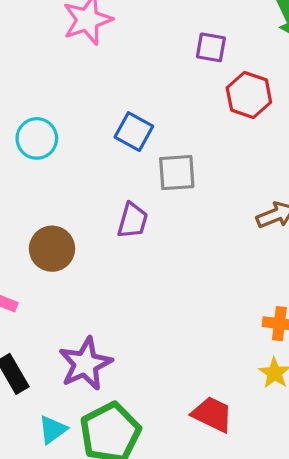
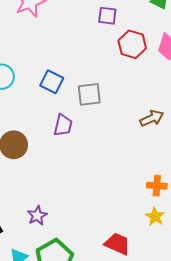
blue square: (134, 132) -> (52, 82), moved
purple star: (85, 364) -> (37, 216), size x0.6

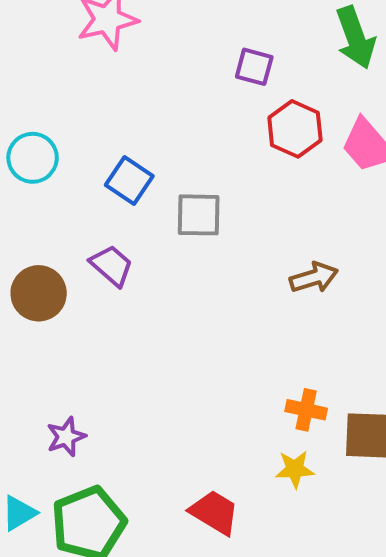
purple trapezoid: (63, 125) -> (112, 266), moved, turned -70
yellow star: (155, 217) -> (295, 469), turned 30

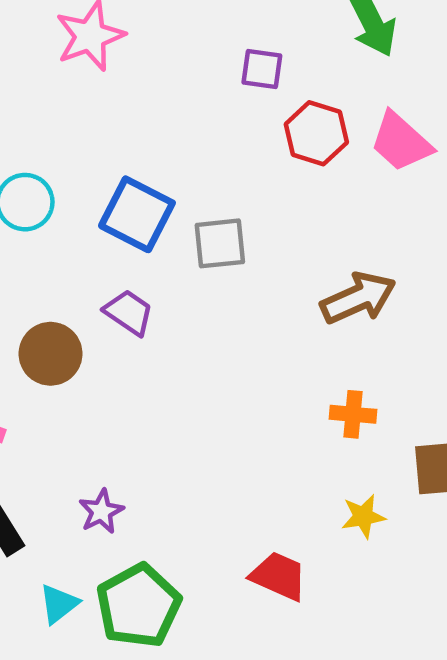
blue square: (129, 181) -> (137, 214), size x1.4
brown arrow: (314, 278) -> (358, 298), size x1.4
orange cross: (306, 410) -> (353, 414), moved

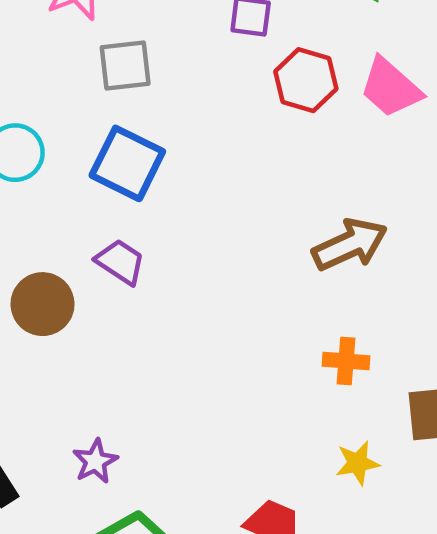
gray square: (220, 243) -> (125, 66), moved

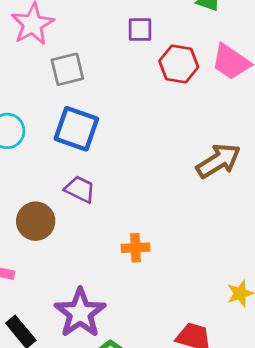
orange cross: (346, 361) -> (136, 248), moved
purple star: (95, 461) -> (80, 313), size x1.8

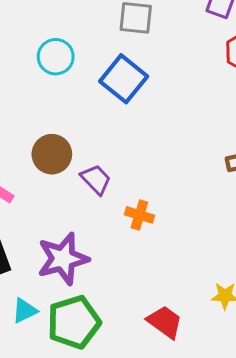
purple trapezoid: (80, 189) -> (96, 179), moved

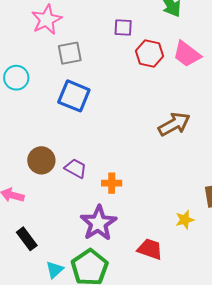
cyan circle: (56, 57) -> (16, 78), moved
purple star: (63, 259) -> (98, 223), moved

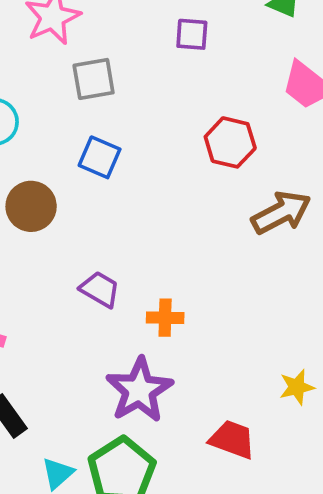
red hexagon: (149, 54) -> (230, 142), moved
blue square: (74, 96) -> (100, 157), size x0.7
brown circle: (41, 160) -> (31, 206), moved

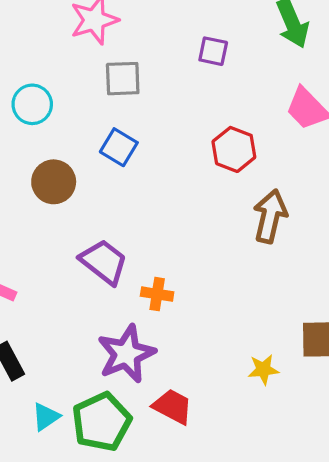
brown arrow: (281, 213) -> (270, 216), turned -57
purple trapezoid: (100, 289) -> (104, 262), size x1.4
red trapezoid: (232, 439) -> (173, 407), moved

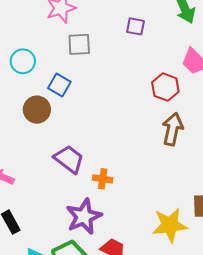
blue square: (119, 147) -> (59, 85), moved
red hexagon: (234, 149) -> (165, 87), moved
yellow star: (263, 370) -> (170, 225), size x1.8

